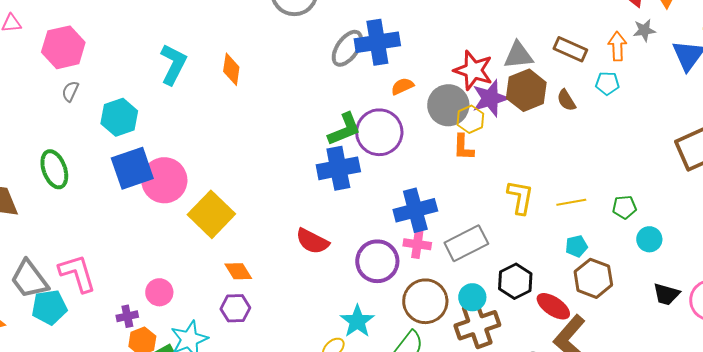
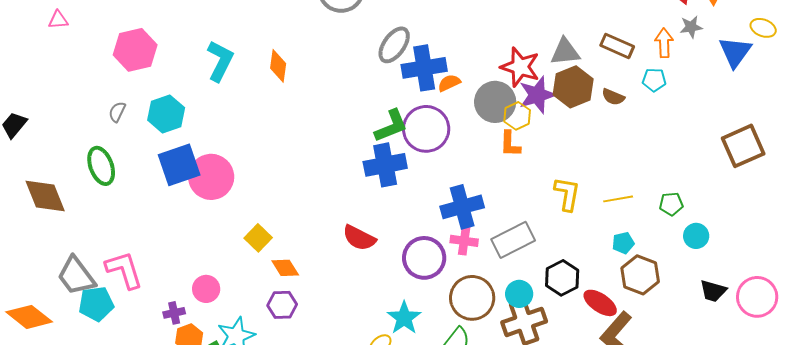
blue cross: (377, 42) -> (424, 68), moved
pink hexagon: (63, 47) -> (135, 50), moved
gray semicircle: (70, 91) -> (117, 112), moved
brown semicircle: (566, 100) -> (613, 97), turned -35
yellow square: (211, 214) -> (258, 238), moved, size x0.6

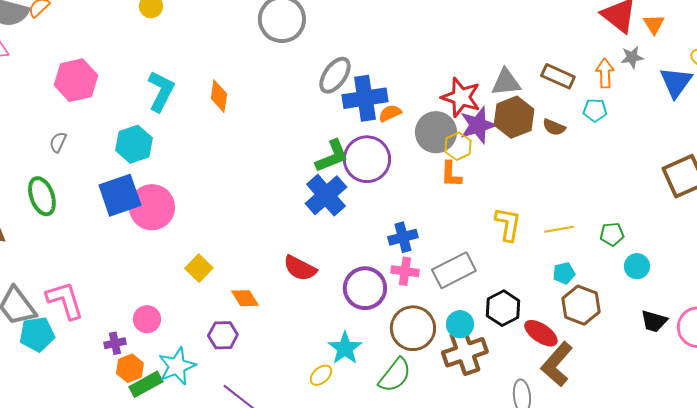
cyan hexagon: (166, 114) -> (134, 144), moved
blue cross: (385, 165) -> (326, 195), turned -30
blue cross: (462, 207) -> (403, 237), size x0.7
orange diamond: (285, 268) -> (245, 298), moved

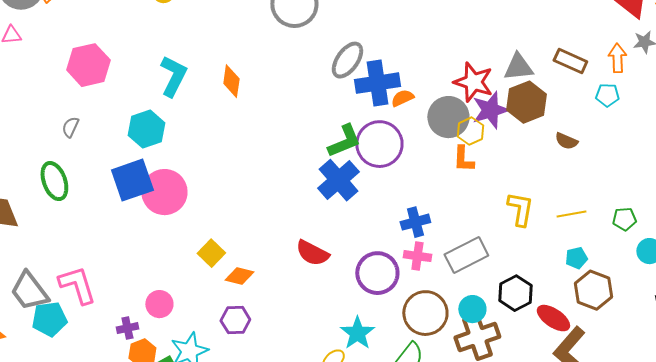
brown semicircle: (554, 127) -> (566, 141), moved
orange diamond: (245, 298) -> (239, 276), moved, turned -44

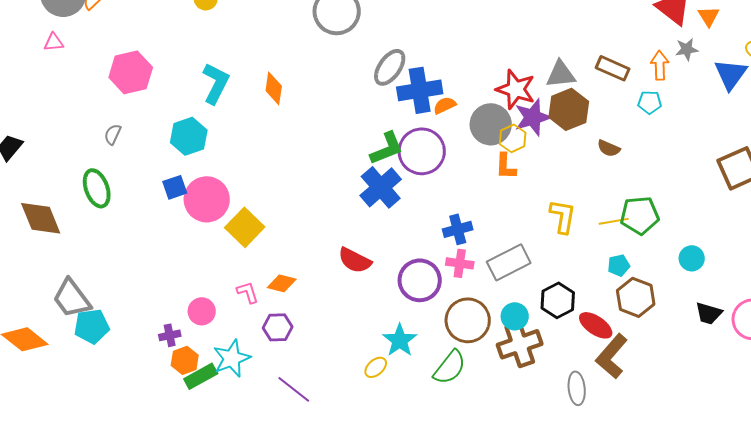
blue square: (132, 180) -> (175, 187), size x0.6
green pentagon: (624, 219) -> (640, 215), moved, size x1.6
yellow square: (211, 253) -> (245, 227), moved, size x1.4
pink L-shape: (77, 285) -> (248, 292), moved, size x0.6

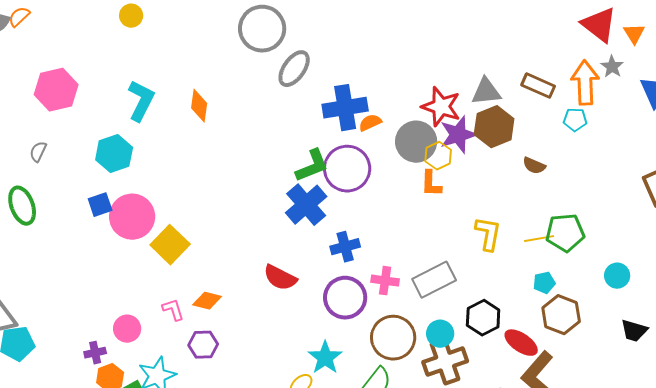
gray star: (687, 49) -> (612, 67), turned -30
orange arrow: (660, 65) -> (585, 83), size x1.5
gray ellipse: (390, 67) -> (294, 69), moved
blue cross: (458, 229) -> (345, 247), moved

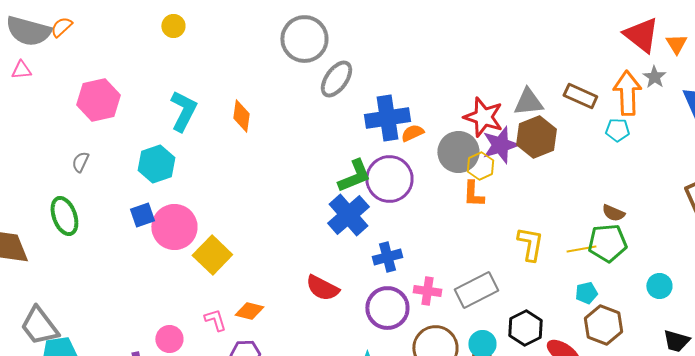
brown semicircle: (534, 166) -> (613, 213), moved

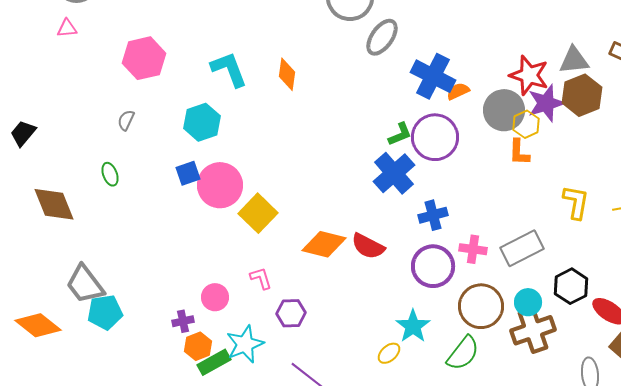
cyan L-shape: (183, 111) -> (229, 69), turned -48
blue cross: (387, 118) -> (433, 76), turned 36
green L-shape: (354, 176) -> (400, 134), size x0.7
green ellipse: (64, 216) -> (110, 174), size x0.6
orange diamond: (249, 311) -> (324, 244), moved, size x1.5

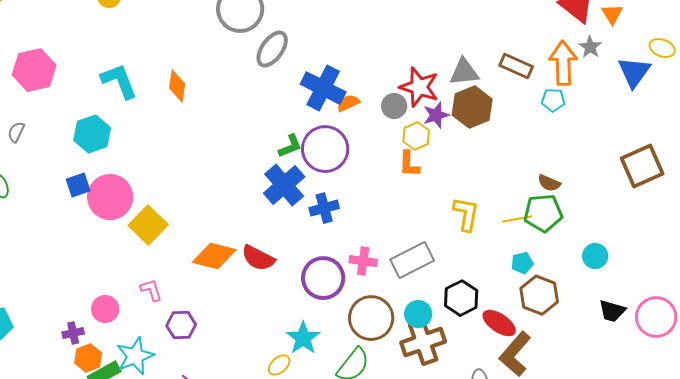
purple star: (546, 103) -> (436, 115), size x0.7
gray circle: (504, 110) -> (394, 106), moved, size x0.6
blue cross: (433, 215) -> (324, 208), moved

